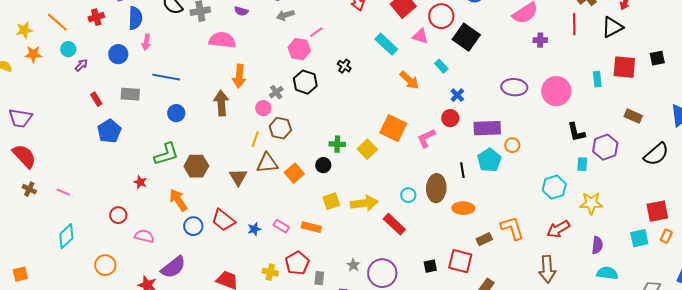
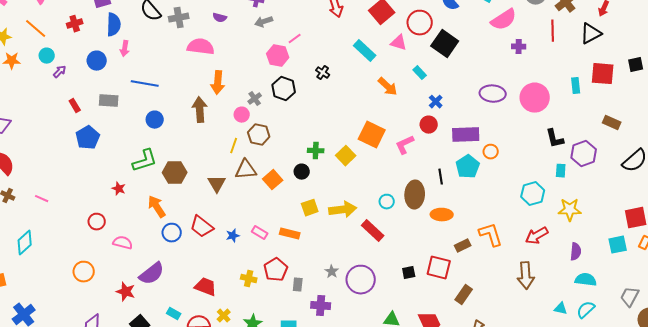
cyan diamond: (66, 236) -> (25, 243), moved

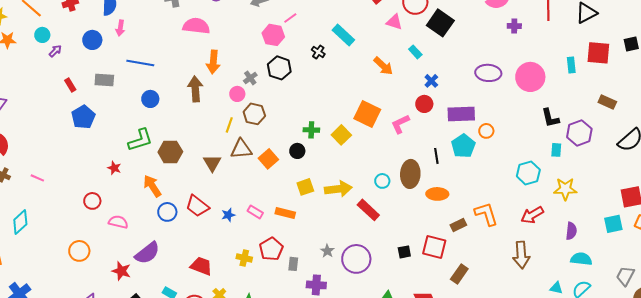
cyan rectangle: (365, 51) -> (343, 35), moved

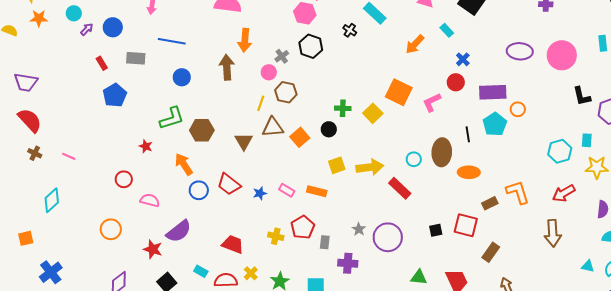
blue circle: (92, 40) -> (113, 27), moved
orange arrow: (383, 66) -> (415, 44), turned 90
cyan rectangle: (556, 150) -> (587, 140), moved

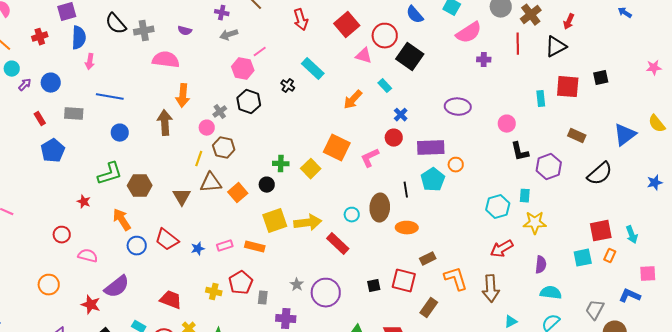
pink circle: (562, 55) -> (507, 124), moved, size x0.6
yellow square: (337, 165) -> (275, 221), size x1.4
pink rectangle: (287, 190) -> (225, 246), turned -49
orange L-shape: (518, 192) -> (456, 279), moved
cyan triangle: (588, 266) -> (511, 322), moved, turned -40

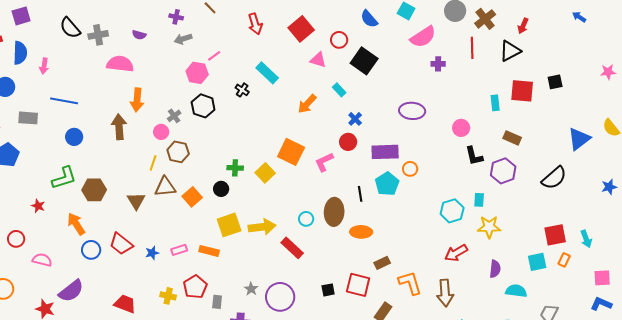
red circle: (385, 36) -> (339, 40), size x0.7
blue semicircle: (79, 38) -> (20, 53), moved
brown rectangle: (577, 136) -> (512, 138), moved
cyan semicircle: (551, 293) -> (516, 291), moved
blue L-shape: (630, 296) -> (601, 304), moved

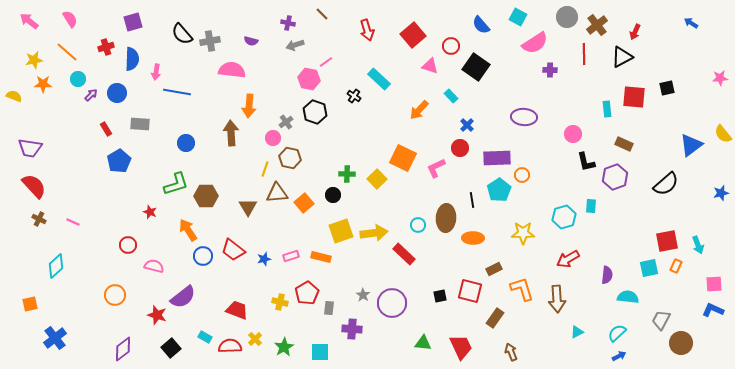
blue line: (64, 101) -> (177, 92), moved
yellow star: (489, 227) -> (523, 233), moved

